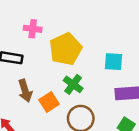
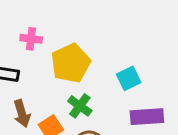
cyan square: (114, 62) -> (129, 78), turned -30

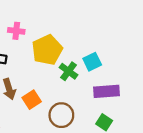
green cross: (80, 106) -> (68, 71), moved

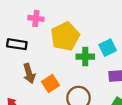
green cross: (68, 71) -> (85, 57), turned -36

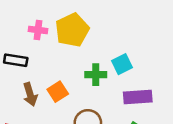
yellow pentagon: (65, 36) -> (72, 30), moved
orange square: (50, 83) -> (58, 92), moved

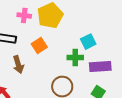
green cross: (96, 75) -> (75, 58), moved
orange square: (58, 92) -> (39, 46), moved

